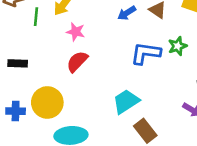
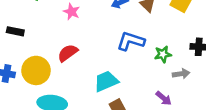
green star: (178, 46) -> (163, 54), moved
red semicircle: (77, 61) -> (68, 53), moved

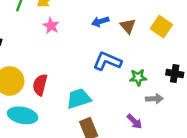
red semicircle: (68, 53) -> (40, 85), moved, turned -45

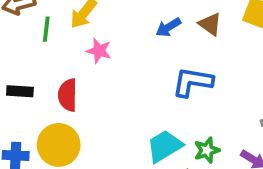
green star: (138, 77) -> (207, 150), moved
red semicircle: (40, 85) -> (68, 95), moved

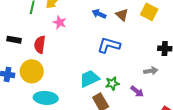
blue arrow: (168, 27) -> (99, 14), turned 48

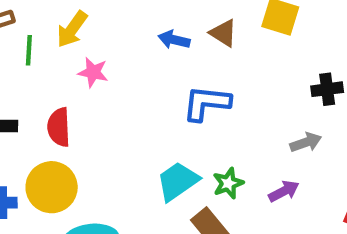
purple arrow: (137, 91) -> (284, 191), turned -56

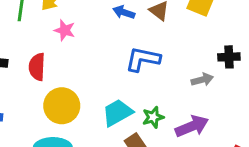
gray arrow: (306, 142) -> (202, 80), moved
yellow circle: (52, 187) -> (62, 106), moved
purple arrow: (284, 191) -> (192, 126), size x1.5

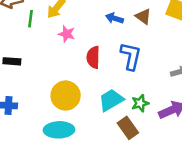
blue L-shape: (143, 59) -> (131, 56), turned 92
red semicircle: (37, 67) -> (93, 57), moved

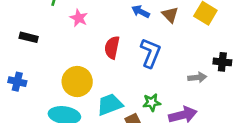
pink star: (67, 34) -> (79, 18), moved
cyan trapezoid: (111, 100) -> (110, 105), moved

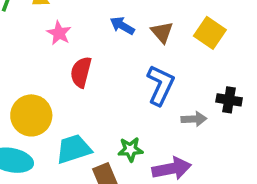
pink star: (79, 18) -> (59, 33), moved
blue L-shape: (150, 53) -> (160, 85), moved

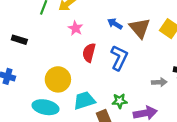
brown triangle: (162, 32) -> (140, 28), size x1.5
blue L-shape: (160, 85) -> (119, 58), moved

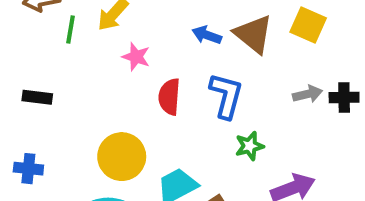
gray arrow: (159, 82) -> (307, 94), moved
green star: (120, 101) -> (250, 146), moved

